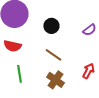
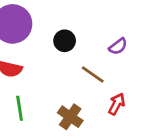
brown line: (53, 55) -> (93, 75), moved

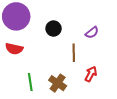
brown line: (93, 75) -> (74, 53), turned 54
green line: (20, 108) -> (30, 82), moved

